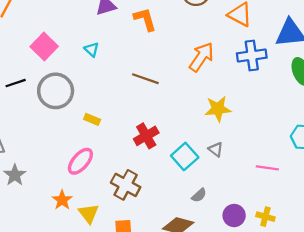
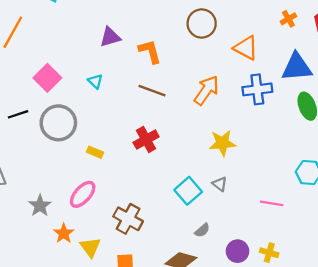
brown line: (145, 79) -> (152, 91), moved
red cross: (146, 136) -> (146, 140), moved
gray star: (15, 175) -> (40, 206), moved

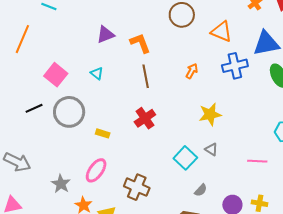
orange arrow: (206, 90) -> (192, 71), size x0.6
brown line: (152, 91) -> (146, 76), turned 65

